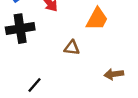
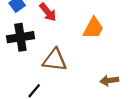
brown triangle: (72, 48) -> (55, 60), moved, size x1.6

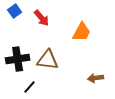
black cross: (20, 37) -> (18, 59), moved

